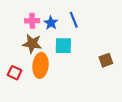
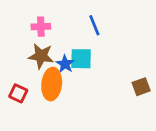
blue star: (51, 23) -> (65, 64), moved
brown square: (106, 60) -> (141, 87), moved

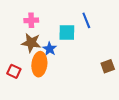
blue line: (94, 25) -> (86, 20), moved
cyan square: (81, 59) -> (67, 33), moved

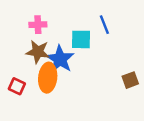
blue star: (50, 49) -> (60, 59), size x1.6

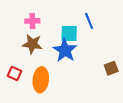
blue star: (60, 59) -> (65, 50), moved
orange ellipse: (48, 78) -> (41, 80), moved

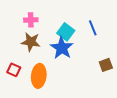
blue line: (89, 21) -> (93, 28), moved
cyan square: (69, 34) -> (66, 32), turned 36

